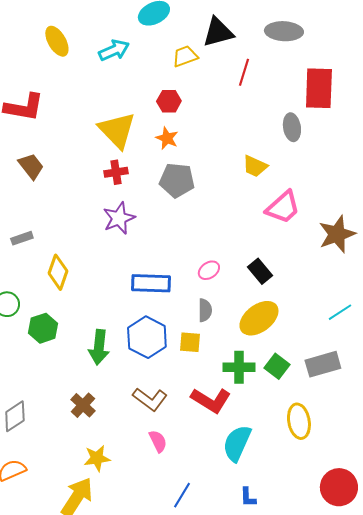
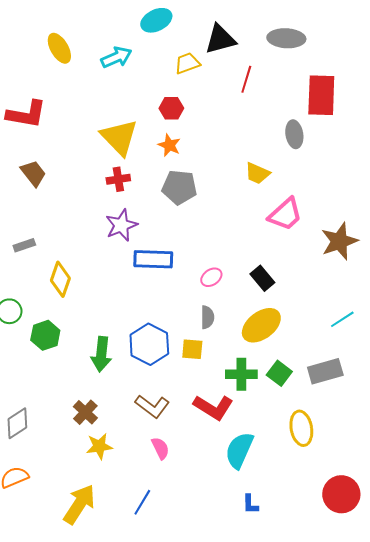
blue rectangle: (151, 283) -> (153, 259), moved
yellow star: (97, 458) -> (99, 446), moved
blue line: (182, 495) -> (142, 502), moved

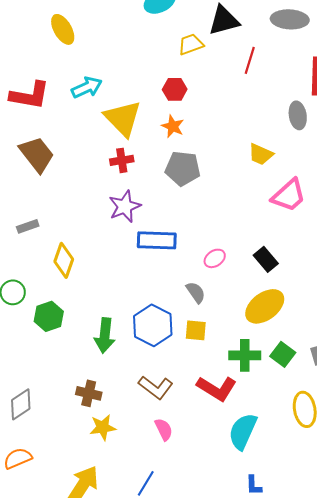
cyan arrow: (116, 57) -> (87, 87), moved
brown trapezoid: (33, 173) -> (37, 154), size x1.4
gray semicircle: (207, 317) -> (196, 292), moved, turned -35
brown cross: (85, 412) -> (89, 393), turned -30

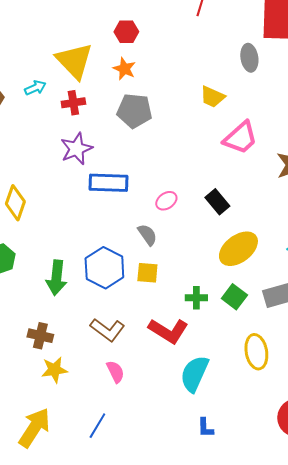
cyan arrow: (87, 87) -> (35, 88), moved, size x0.7
yellow ellipse: (265, 306) -> (238, 249), moved
green cross: (245, 355) -> (196, 298), size x0.7

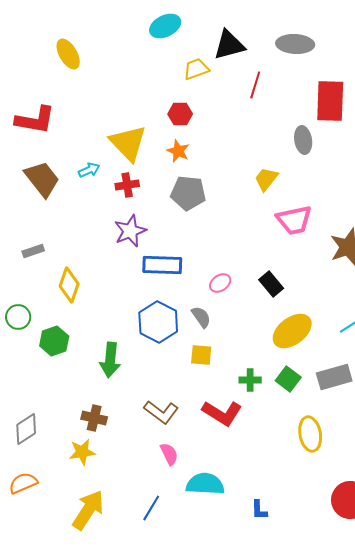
yellow trapezoid: (212, 97) -> (266, 179), turned 104
pink trapezoid: (240, 138) -> (294, 220), turned 30
blue hexagon: (104, 268) -> (158, 322), moved
yellow star: (54, 370) -> (82, 452), moved
cyan semicircle: (194, 374) -> (205, 484), moved, turned 69

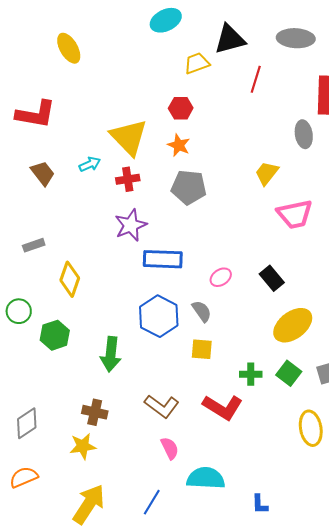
brown trapezoid: (42, 179) -> (43, 173), size x0.7

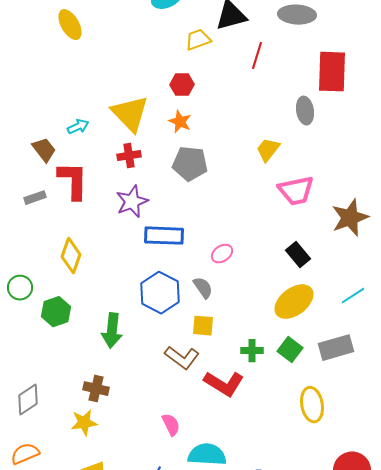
red L-shape: (36, 114) -> (73, 181), moved, turned -99
cyan arrow: (90, 164) -> (78, 127), moved
gray rectangle: (34, 245) -> (35, 198), moved
black rectangle: (272, 278) -> (298, 255), moved
brown L-shape: (162, 406) -> (182, 358), moved

